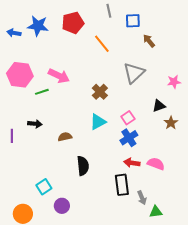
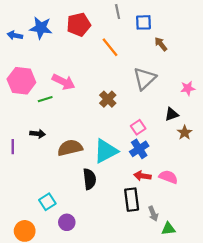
cyan triangle: (98, 122) -> (106, 151), moved, size x1.4
brown semicircle: (65, 137) -> (70, 148), size x1.6

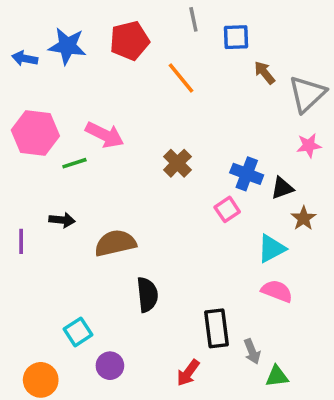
gray triangle: (145, 79) -> (307, 94), moved
blue cross: (139, 149) -> (247, 174), moved, turned -36
cyan triangle: (106, 151) -> (272, 248), moved, size x0.7
red arrow: (142, 176) -> (188, 373), moved, turned -63

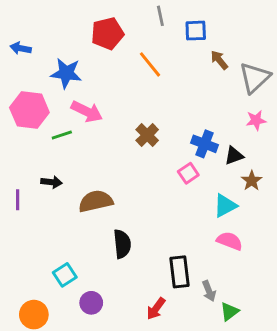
blue star: (67, 46) -> (66, 73), moved
green triangle: (277, 376) -> (230, 312), turned -30

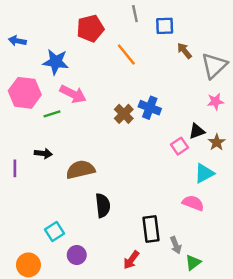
blue cross: (205, 144) -> (150, 108), moved
pink square: (188, 173) -> (179, 146), moved
brown star: (252, 181) -> (217, 142), moved
cyan triangle: (225, 206) -> (204, 173), moved

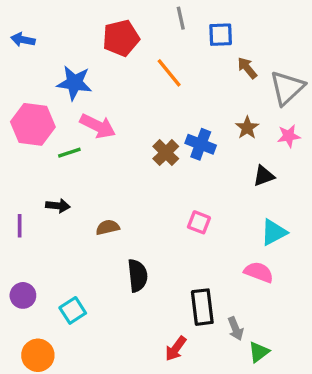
blue arrow: (17, 41) -> (23, 40), moved
brown star: (217, 142) -> (247, 128), moved
pink square: (179, 146) -> (199, 222), moved, turned -35
brown semicircle: (80, 170) -> (108, 227), size x0.6
purple circle: (77, 255) -> (23, 295), moved

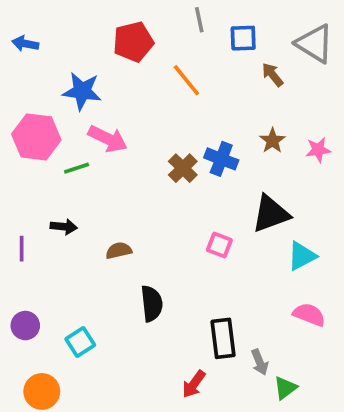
gray triangle: (287, 88) -> (315, 44), moved, turned -45
black triangle: (264, 176) -> (271, 214), moved, size x1.6
pink semicircle: (259, 272) -> (309, 315), moved

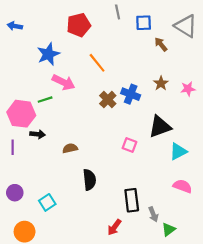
orange line: (186, 80) -> (97, 63), moved
blue star: (82, 91) -> (48, 54), turned -30
pink hexagon: (36, 137) -> (21, 114), moved

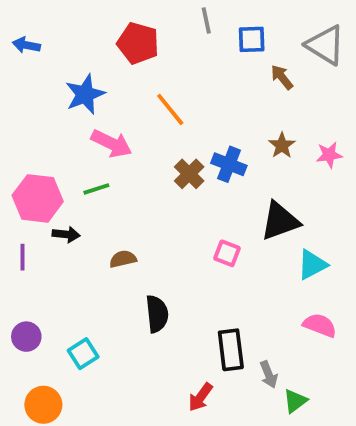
red pentagon: (79, 25) -> (138, 43), turned 30
green line: (45, 100) -> (96, 189), moved

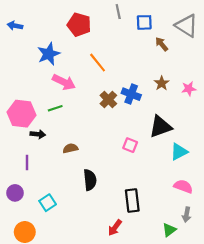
purple line: (23, 257) -> (27, 162), moved
gray arrow: (269, 374) -> (187, 215), moved, turned 32

